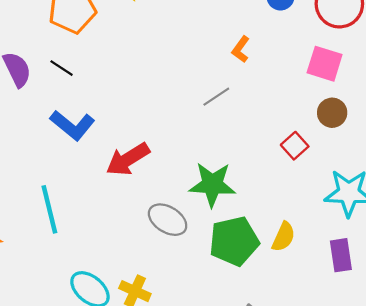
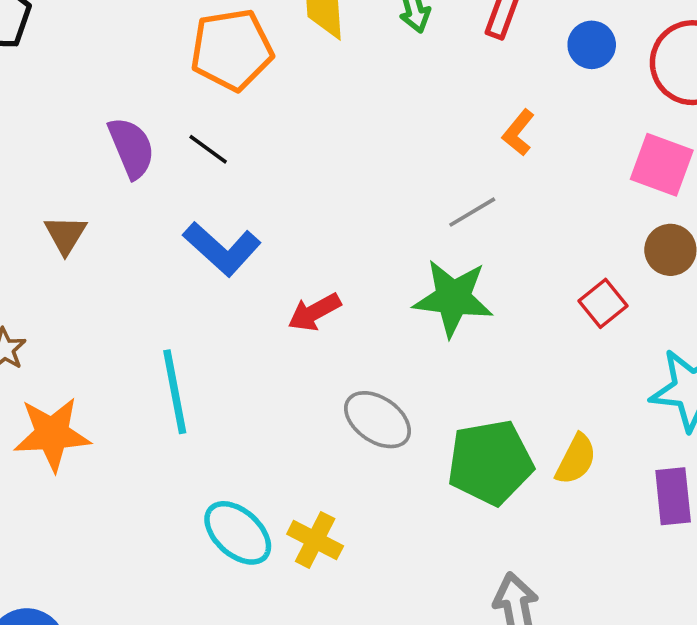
red arrow: (128, 159) -> (314, 312), size x0.7
green star: (212, 184) -> (453, 298), moved

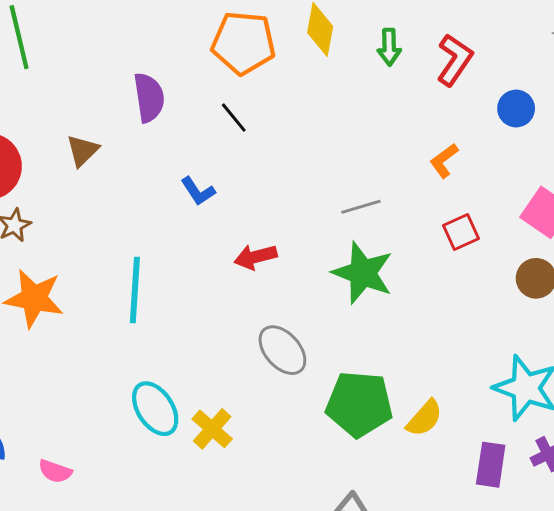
black line: (208, 149) -> (234, 118), moved
gray line: (472, 212) -> (361, 207), moved
blue L-shape: (222, 249) -> (198, 191), size x0.6
red square: (603, 303) -> (461, 232), moved

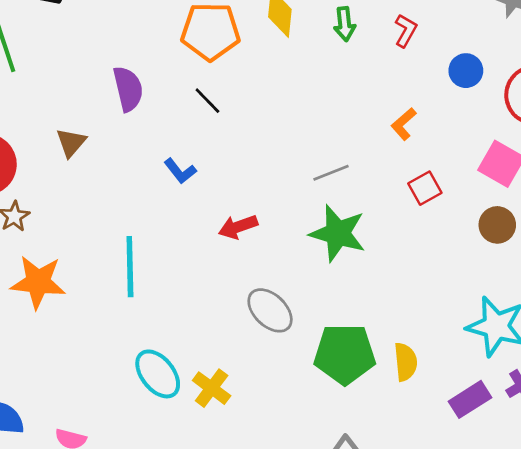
red L-shape: (455, 60) -> (406, 31), size x0.7
yellow semicircle: (424, 418) -> (406, 362), turned -42
purple rectangle: (491, 465) -> (470, 399), turned 54

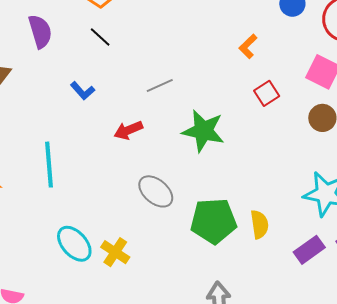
gray line: (331, 173) -> (160, 85), moved

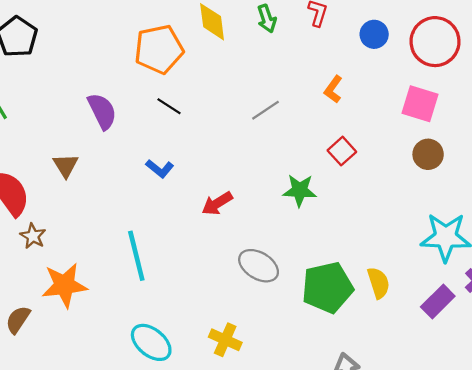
gray line: (160, 85) -> (265, 110), moved
red square: (267, 93) -> (342, 151), moved
green star: (203, 131) -> (300, 190), size x0.7
cyan ellipse: (74, 244) -> (151, 342), moved

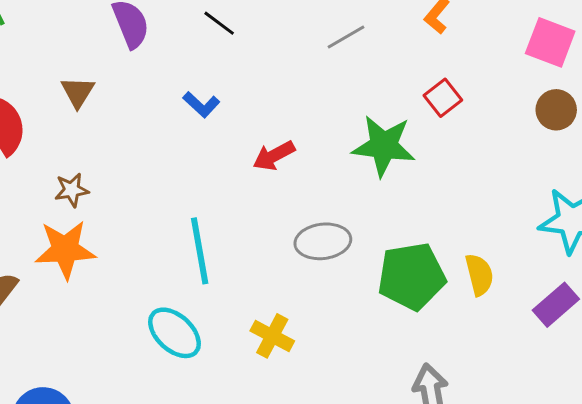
green star: (300, 190) -> (384, 146), size x1.4
brown star: (33, 236) -> (72, 190), moved, turned 30
cyan line: (136, 256) -> (200, 251), moved
gray ellipse: (259, 266) -> (323, 241), turned -42

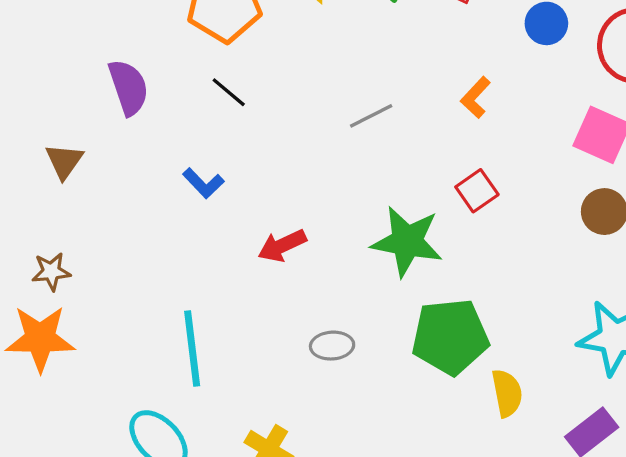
gray ellipse: (323, 241) -> (332, 346), size x0.7
green pentagon: (412, 276) -> (450, 337), moved

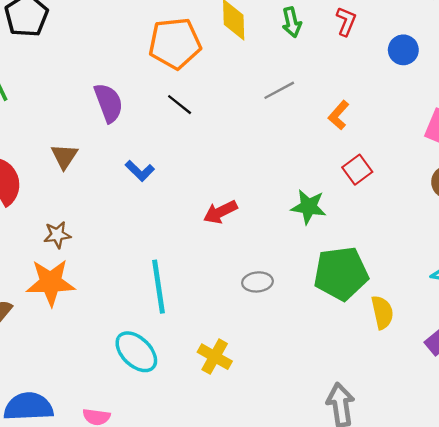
orange L-shape: (476, 97) -> (339, 115), moved
gray line: (371, 116) -> (279, 90), moved
blue L-shape: (203, 183) -> (140, 171), moved
green star: (407, 241) -> (309, 207), size x0.7

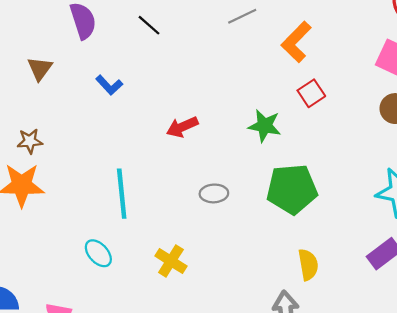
orange L-shape: (339, 115) -> (296, 42), size x1.5
yellow semicircle: (382, 312) -> (308, 265), moved
cyan ellipse: (136, 352) -> (98, 253), size x0.7

